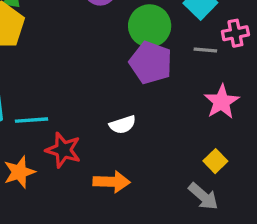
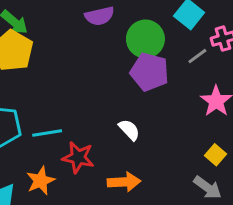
gray line: (205, 50) -> (197, 56), turned -36
white semicircle: (123, 125) -> (129, 130), turned -110

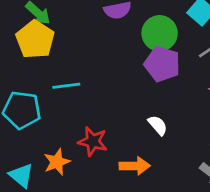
white semicircle: (129, 130) -> (158, 125), moved
cyan line: (47, 133) -> (66, 86), moved

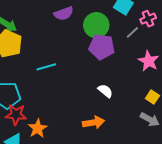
cyan line: (66, 86) -> (46, 67), moved
red star: (93, 141) -> (16, 115), moved

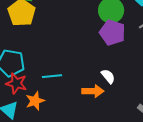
cyan line: (46, 67) -> (52, 76), moved
orange arrow: (94, 122) -> (93, 91), moved

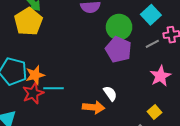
red star: (16, 83) -> (33, 93), moved, turned 30
orange star: (35, 101) -> (35, 75), moved

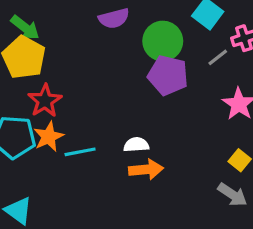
red star: (33, 93) -> (45, 101), moved
white semicircle: (110, 94) -> (136, 145), moved, turned -49

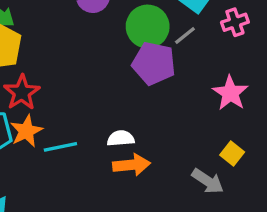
gray line: (218, 57) -> (185, 35), moved
gray arrow: (232, 195) -> (208, 181), moved

